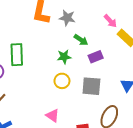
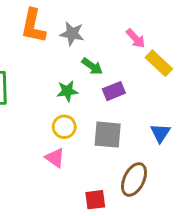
pink triangle: (53, 116) -> (55, 158), moved

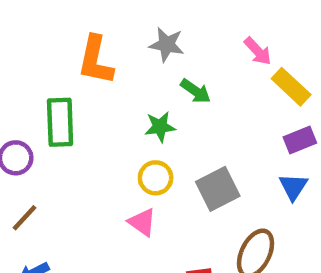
orange L-shape: (33, 26) -> (96, 60), moved
purple rectangle: (114, 91) -> (300, 140), moved
gray square: (108, 135) -> (218, 189), turned -32

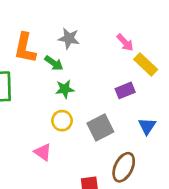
green arrow: (196, 91) -> (54, 63), moved
purple rectangle: (300, 140) -> (125, 90), moved
pink triangle: (142, 222) -> (43, 152), moved

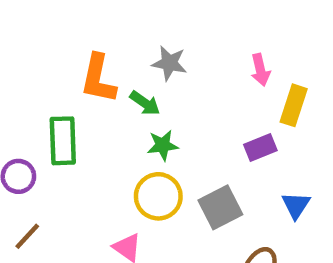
pink arrow: (125, 42) -> (260, 70), turned 30
yellow rectangle: (146, 64) -> (294, 105), turned 65
yellow circle: (62, 121) -> (158, 196), size x1.4

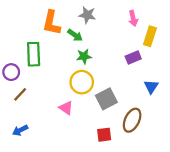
gray square: (220, 207) -> (106, 99), moved
brown line: (27, 236) -> (20, 94), moved

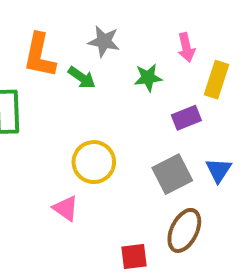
green star: (84, 56) -> (148, 78), moved
gray square: (106, 99) -> (172, 174), moved

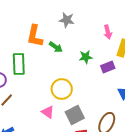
gray star: (104, 41) -> (67, 20), moved
green star: (148, 78) -> (86, 57), moved
gray square: (172, 174) -> (75, 115), moved

